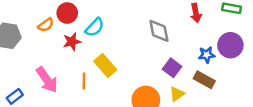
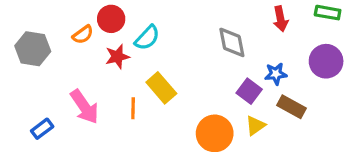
blue star: (207, 55) -> (276, 74), moved

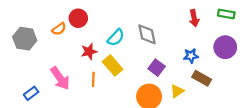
cyan semicircle: (147, 38) -> (116, 38), moved
gray diamond: (232, 42) -> (147, 34), moved
red star: (117, 57) -> (89, 51), moved
purple square: (249, 91) -> (157, 68), moved

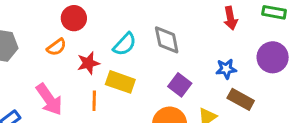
orange semicircle: (59, 29) -> (56, 47), moved
yellow rectangle: (113, 65) -> (120, 82), turned -30

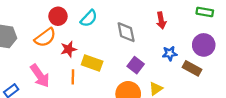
red arrow: (231, 18) -> (161, 20), moved
cyan semicircle: (125, 44) -> (89, 18), moved
orange semicircle: (56, 47) -> (45, 37), size x1.5
brown rectangle: (241, 99) -> (192, 68), moved

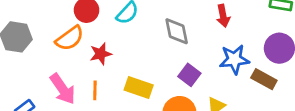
blue star: (170, 53) -> (234, 59), size x1.5
yellow rectangle: (92, 63) -> (139, 88), moved
orange line: (73, 77) -> (95, 90), moved

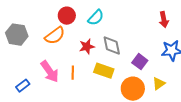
gray diamond: (177, 31) -> (112, 46), moved
red star: (101, 54) -> (87, 47), moved

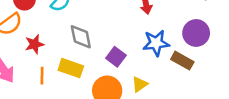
red star: (87, 47) -> (34, 44), moved
orange line: (73, 73) -> (42, 76), moved

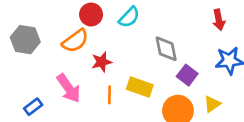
gray diamond: (81, 37) -> (166, 49), moved

